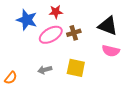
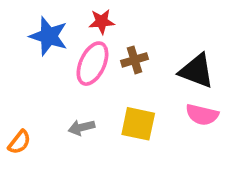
black triangle: (108, 26) -> (197, 71), moved
pink ellipse: (51, 35) -> (92, 64), turned -35
pink semicircle: (111, 51) -> (202, 115), moved

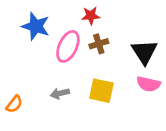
red star: (102, 22) -> (91, 16), moved
black triangle: (197, 71) -> (144, 52), turned 36

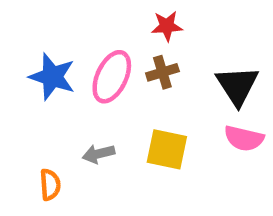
red star: (91, 16) -> (167, 26), moved
blue star: (36, 26) -> (52, 77), moved
orange semicircle: (14, 104) -> (50, 185), moved, turned -42

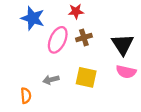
red star: (167, 26) -> (76, 11), moved
blue star: (52, 77) -> (33, 18), moved

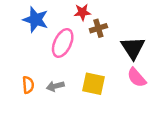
brown cross: (84, 38) -> (98, 28), moved
pink semicircle: (126, 72) -> (137, 78), turned 36
orange semicircle: (26, 96) -> (28, 85), moved

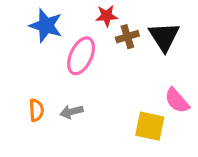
black triangle: (133, 48) -> (164, 37), moved
yellow square: (93, 84) -> (150, 126), moved

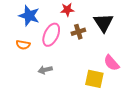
brown cross: (127, 37) -> (78, 32), moved
orange semicircle: (36, 110) -> (23, 45), moved, turned 104

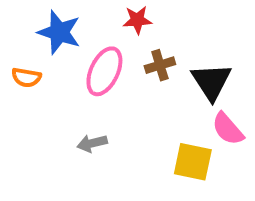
black triangle: (103, 23) -> (211, 82), moved
orange semicircle: (23, 45) -> (26, 77), moved

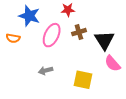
yellow square: (193, 162) -> (83, 80), moved

